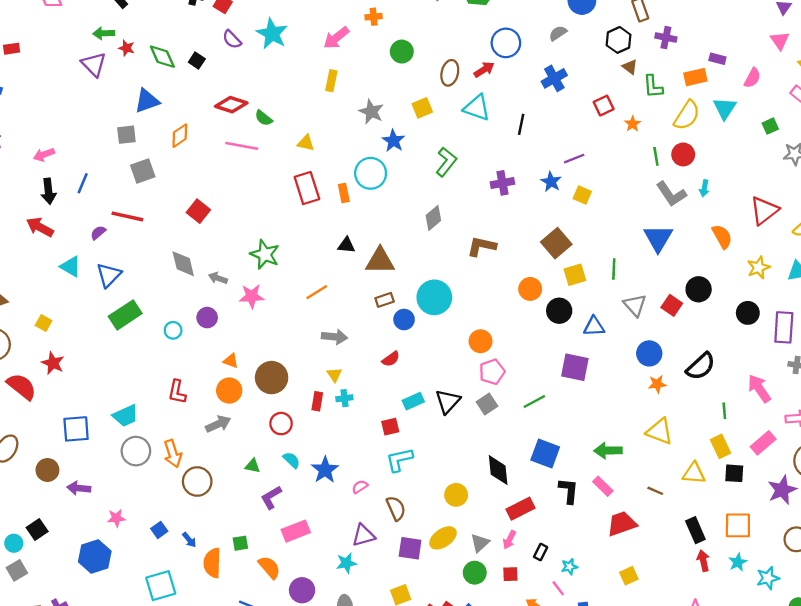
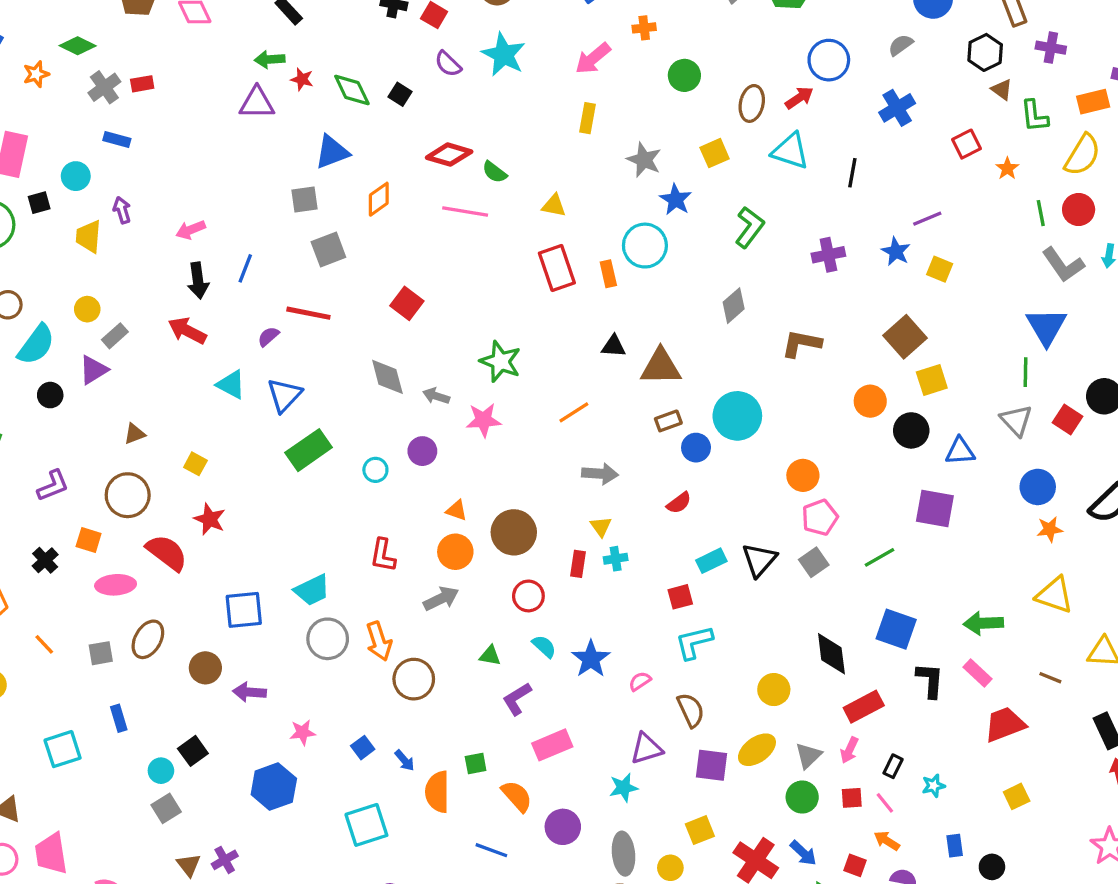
purple triangle: (94, 64) -> (257, 103), turned -44
green line: (614, 269) -> (1025, 372), moved
pink line: (558, 588) -> (885, 803), moved

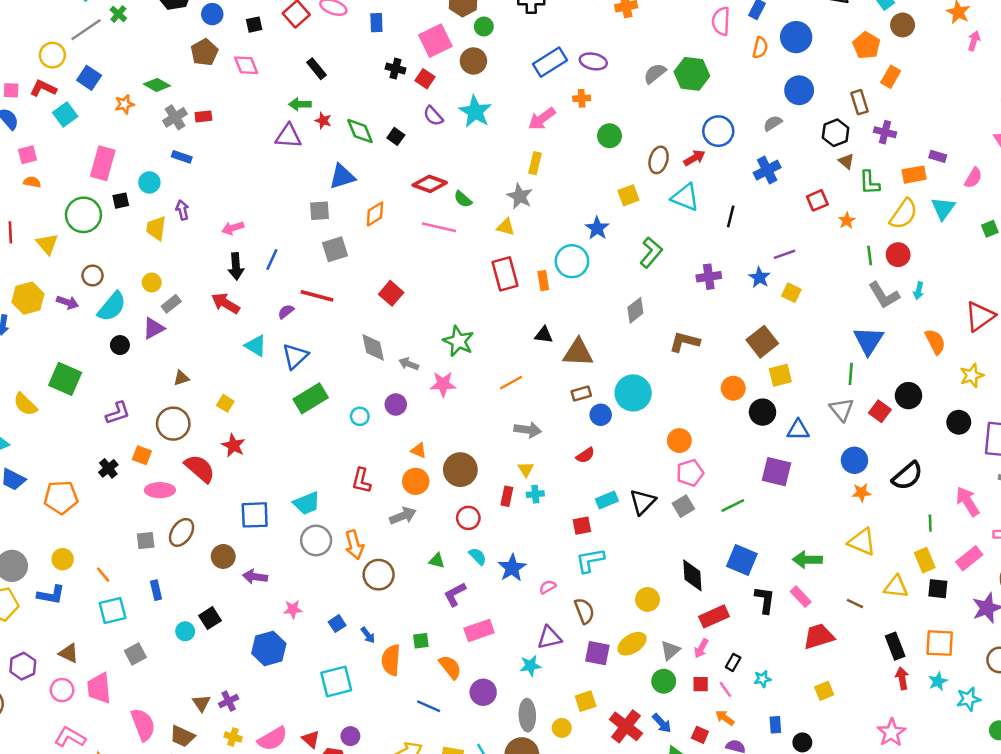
gray star: (644, 160) -> (520, 196), moved
orange line: (44, 644) -> (103, 575), moved
gray square: (166, 808) -> (135, 654), moved

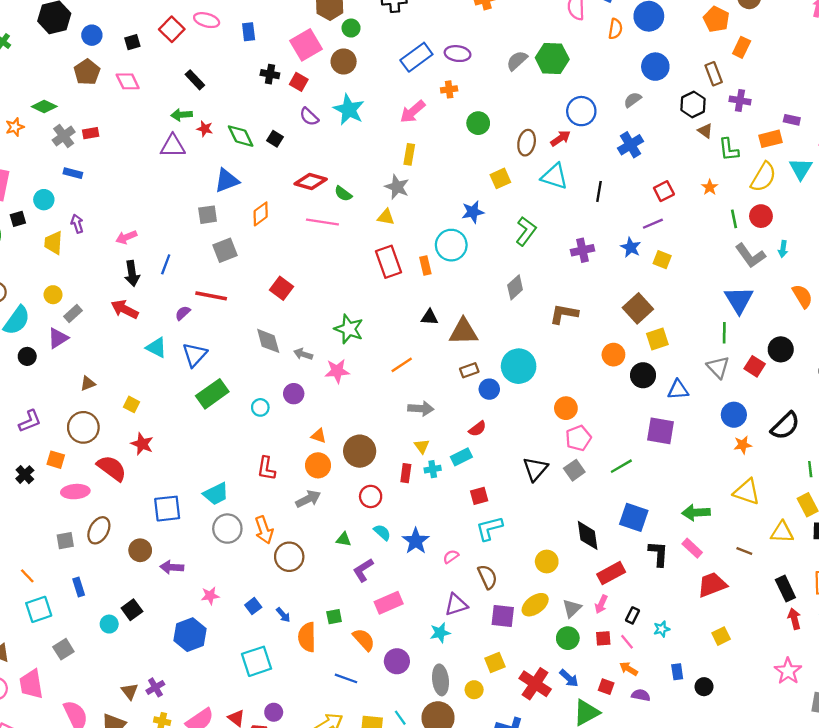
red square: (817, 200) -> (664, 191), moved
blue star: (597, 228) -> (473, 212), turned 30
cyan rectangle: (607, 500) -> (461, 457), moved

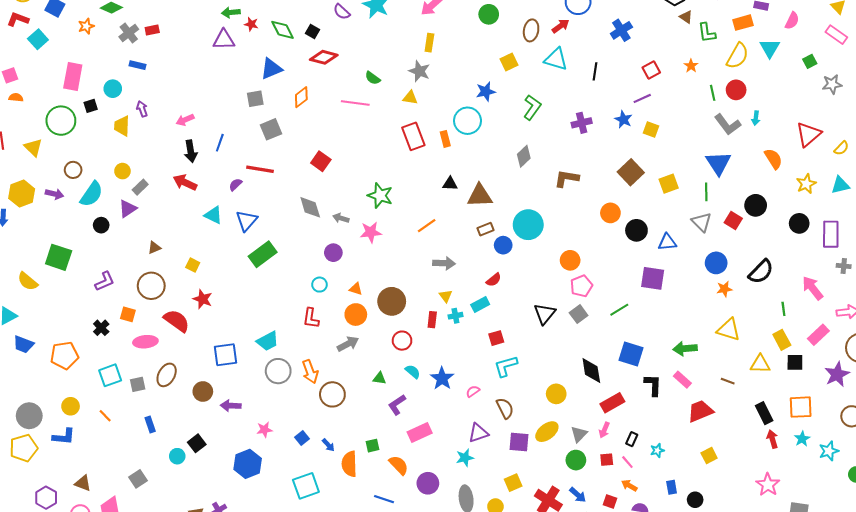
red diamond: (311, 181) -> (324, 57), moved
yellow square: (657, 339) -> (669, 184), moved
cyan circle: (260, 407) -> (319, 285), moved
cyan square: (39, 609) -> (110, 375), moved

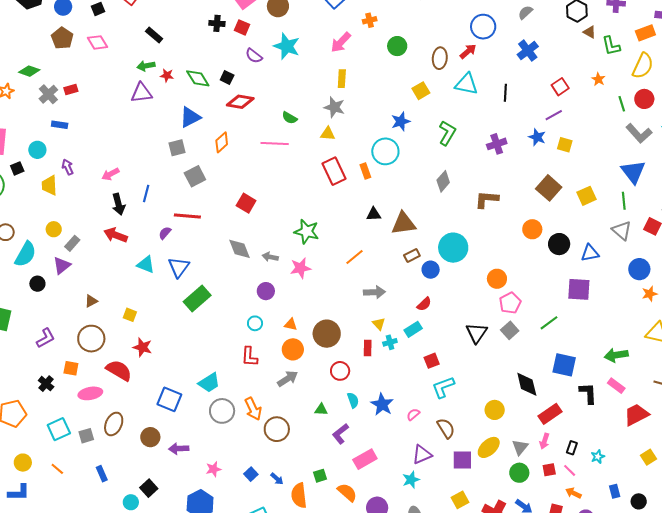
blue square: (226, 355) -> (169, 399), turned 35
cyan semicircle: (413, 372) -> (353, 400), turned 35

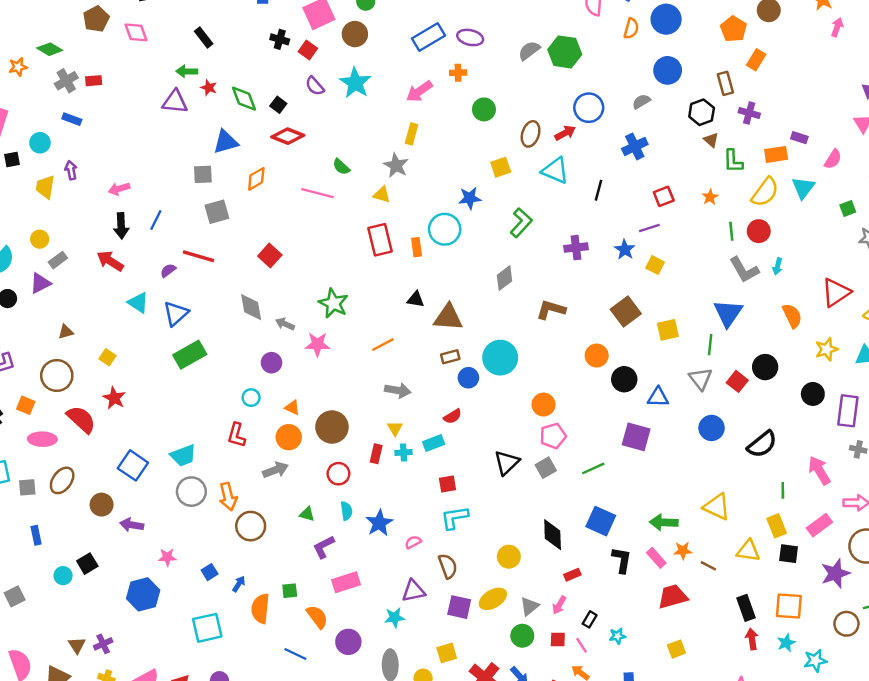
orange star: (650, 294) -> (683, 551), moved
red rectangle: (550, 414) -> (572, 575), size x0.6
blue arrow: (277, 479) -> (239, 584), turned -112

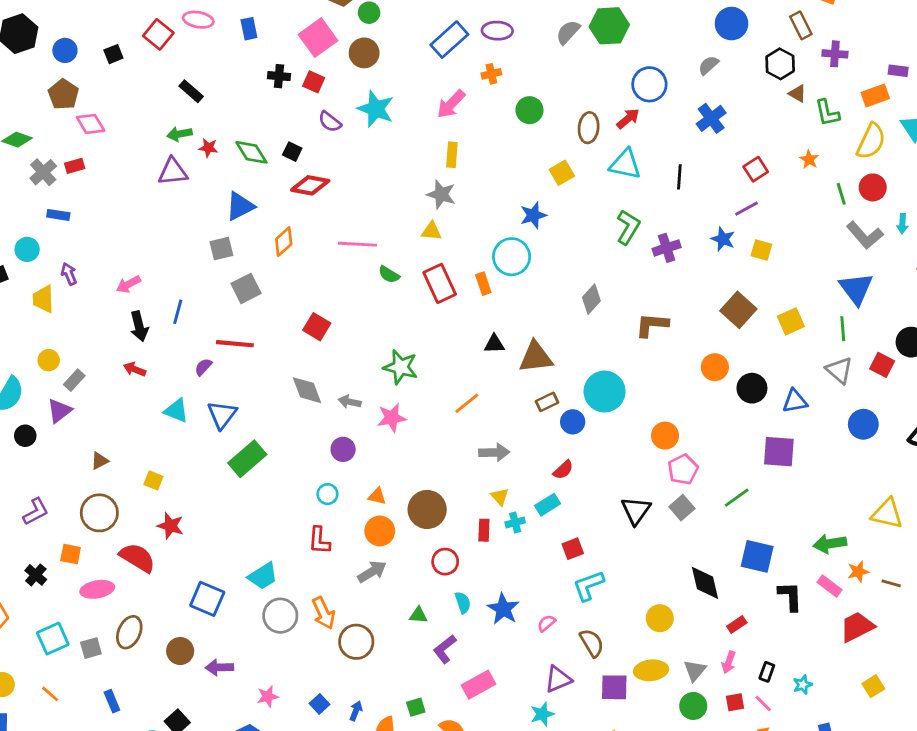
pink diamond: (136, 32) -> (91, 124), moved
green semicircle: (341, 167) -> (389, 274), moved
green L-shape: (521, 223) -> (628, 227), moved
red arrow: (110, 261) -> (135, 369), size x0.7
yellow ellipse: (493, 599) -> (651, 670), turned 36

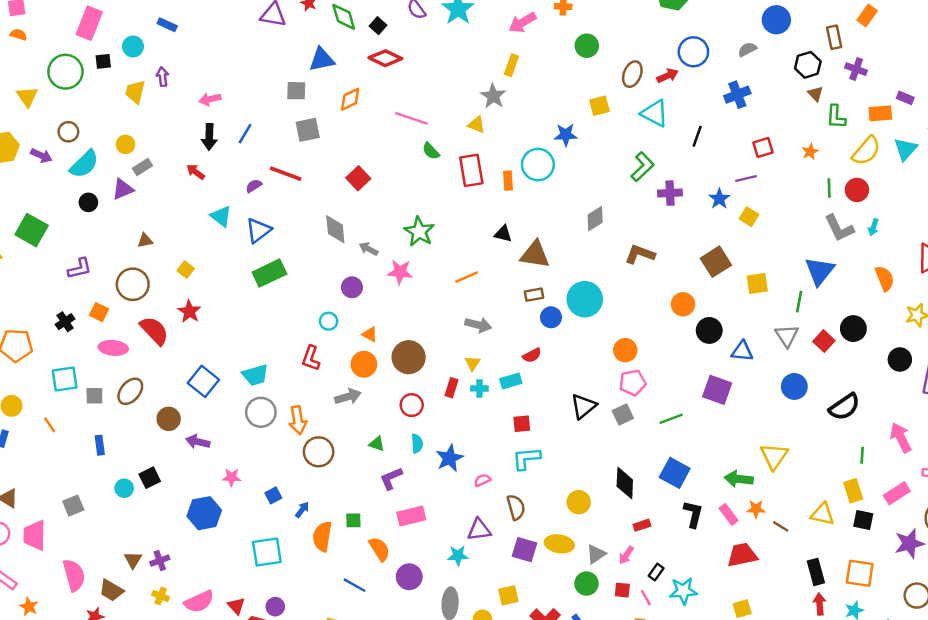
yellow triangle: (887, 514) -> (774, 456), moved, turned 36
cyan star: (803, 685) -> (683, 591), size x1.6

